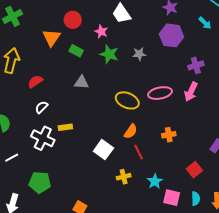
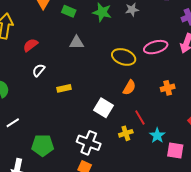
white cross: (43, 138) -> (89, 143), moved
red line: (139, 152) -> (140, 117), moved

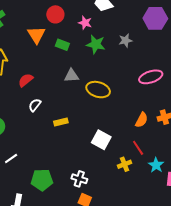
yellow ellipse: (124, 57) -> (98, 90), moved
orange semicircle: (129, 88) -> (142, 120), moved
white cross: (89, 143) -> (79, 179), moved, size x0.7

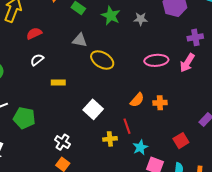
green pentagon: (42, 180) -> (24, 118), moved

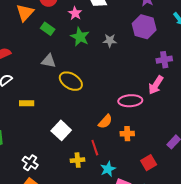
pink ellipse: (156, 60) -> (130, 101), moved
orange cross: (160, 103) -> (127, 134), moved

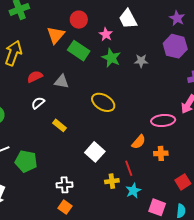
green rectangle: (48, 29) -> (79, 51), size x1.5
gray triangle: (49, 61) -> (62, 81), moved
yellow rectangle: (27, 103) -> (60, 125), turned 40
white cross: (30, 163) -> (64, 185), turned -35
cyan star: (108, 169) -> (133, 191), moved

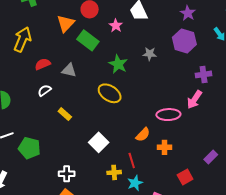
green star: (111, 58) -> (118, 64), moved

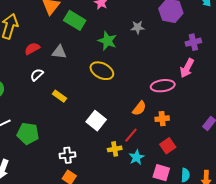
red line: (132, 160) -> (131, 135), turned 63
red square: (185, 177) -> (168, 146), moved

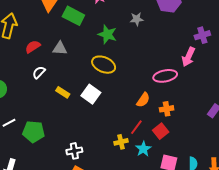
purple cross: (193, 42) -> (202, 35), moved
white square: (96, 121) -> (91, 94), moved
red square: (168, 146) -> (161, 131), moved

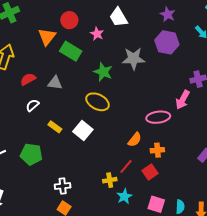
gray star: (137, 19) -> (134, 59), size x1.6
green pentagon: (33, 132) -> (31, 154), moved
cyan star: (143, 149) -> (124, 196), moved

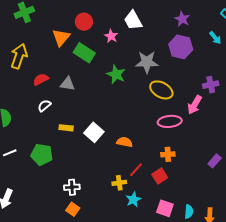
yellow ellipse: (98, 102) -> (161, 90), moved
yellow rectangle: (55, 127) -> (66, 128), turned -32
orange semicircle: (135, 140) -> (124, 142), moved, turned -119

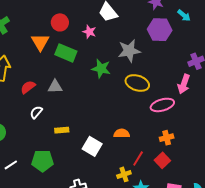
cyan arrow: (215, 38) -> (184, 15), moved
yellow ellipse: (161, 90) -> (137, 83), moved
white square: (94, 132) -> (92, 146), moved

